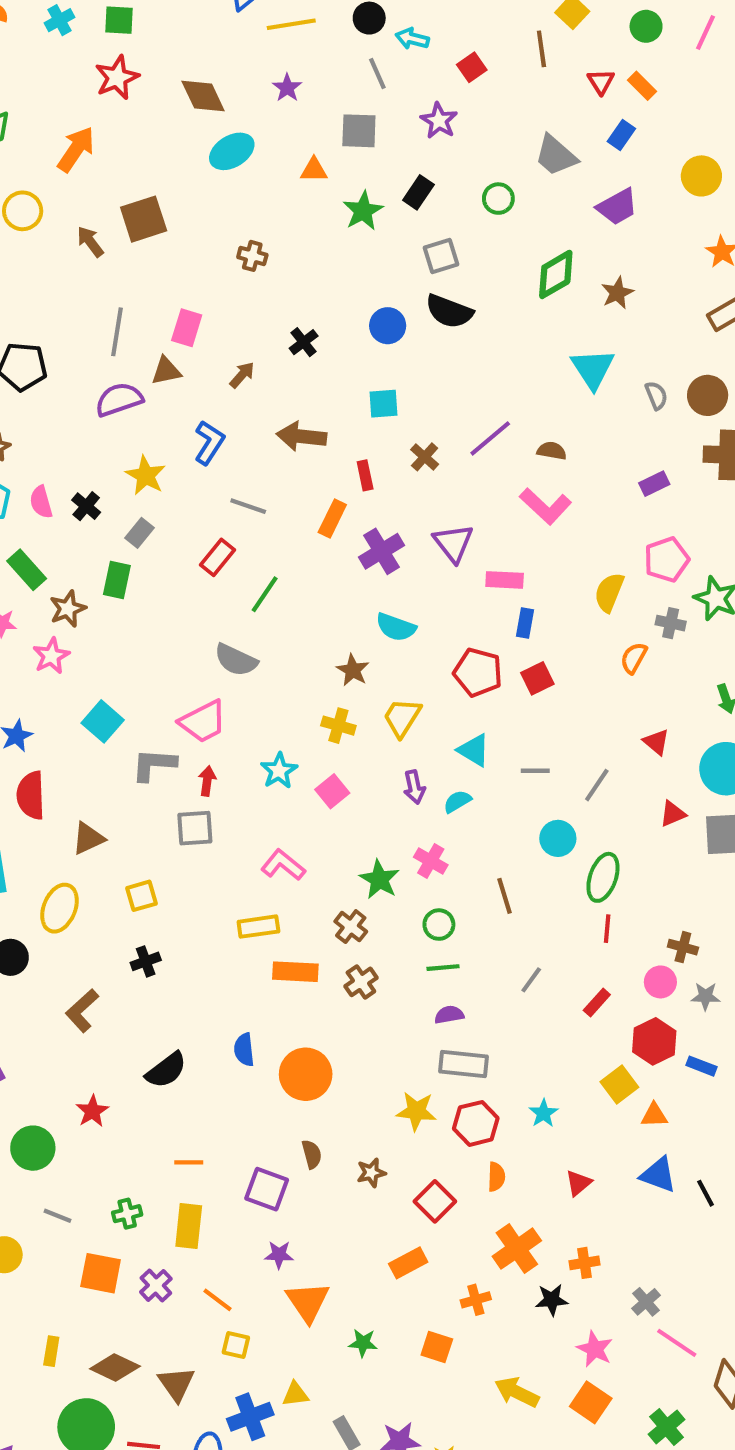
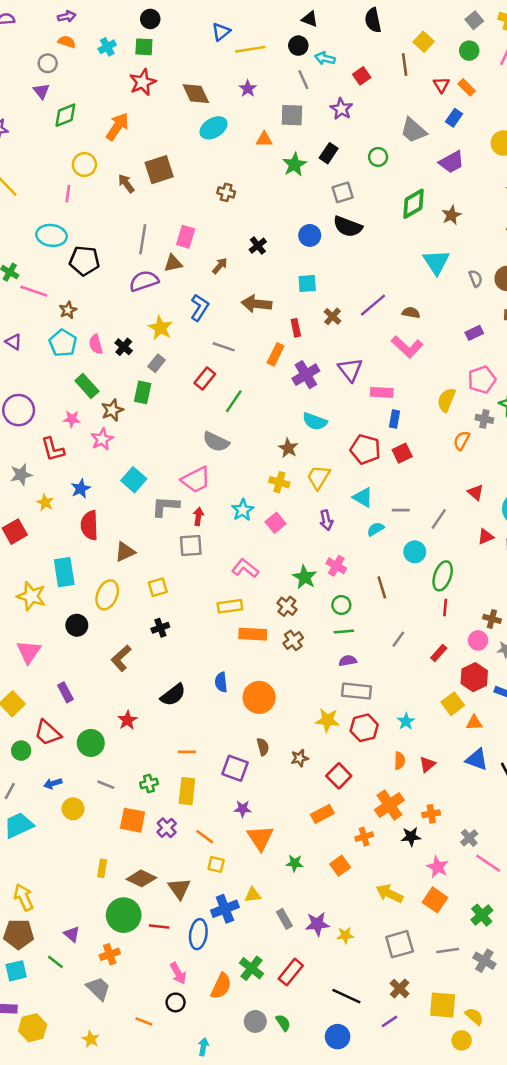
cyan semicircle: (457, 801) -> (376, 529), moved
orange semicircle: (496, 1177) -> (400, 761), moved
orange square: (437, 1347) -> (340, 866), turned 36

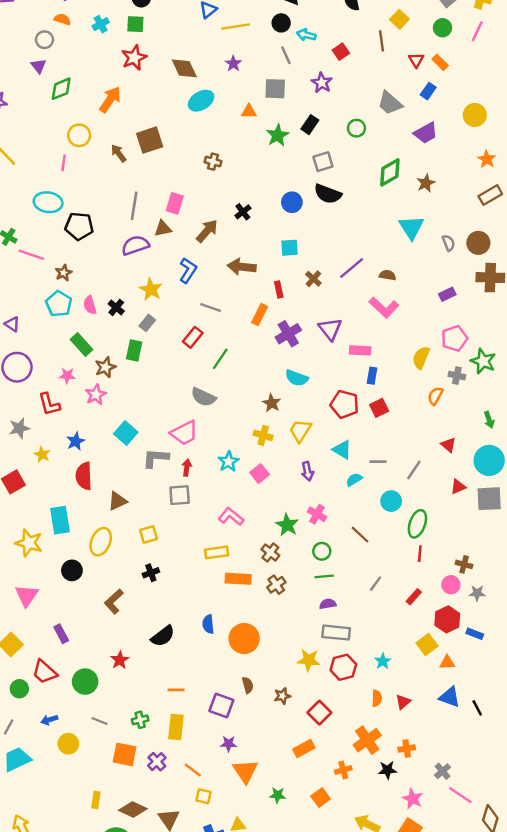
brown arrow: (220, 266) -> (207, 231), size x1.5
purple triangle: (14, 342) -> (12, 324), moved
brown line: (382, 587) -> (360, 535), turned -30

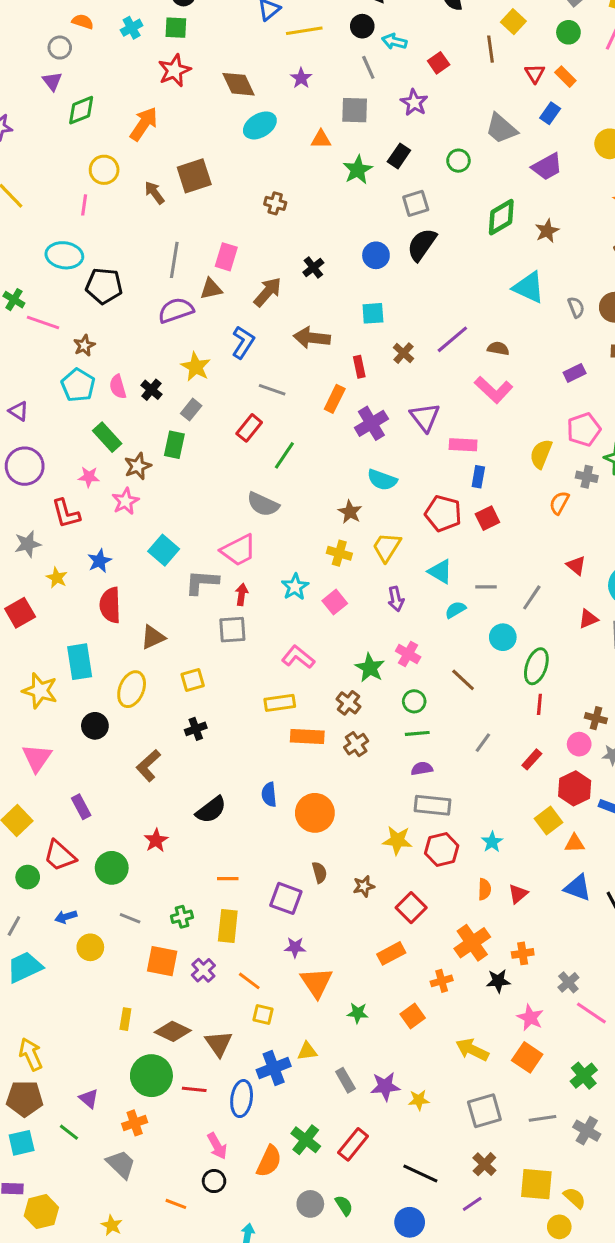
black semicircle: (328, 194) -> (422, 245), turned 104
cyan triangle: (411, 227) -> (529, 287), turned -32

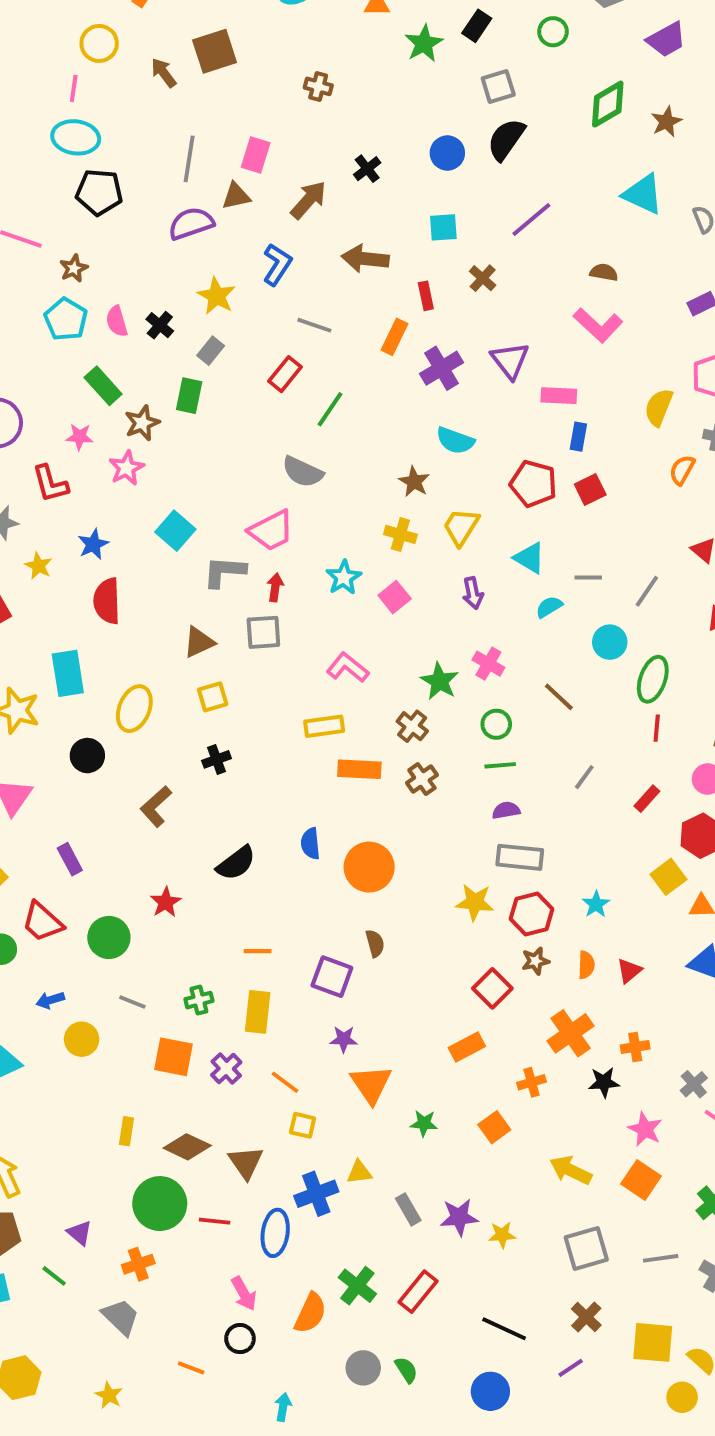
cyan ellipse: (64, 255) -> (76, 137), moved
purple line: (452, 339) -> (531, 220), moved
brown triangle: (153, 637) -> (199, 642), moved
brown star: (364, 886) -> (535, 961), moved

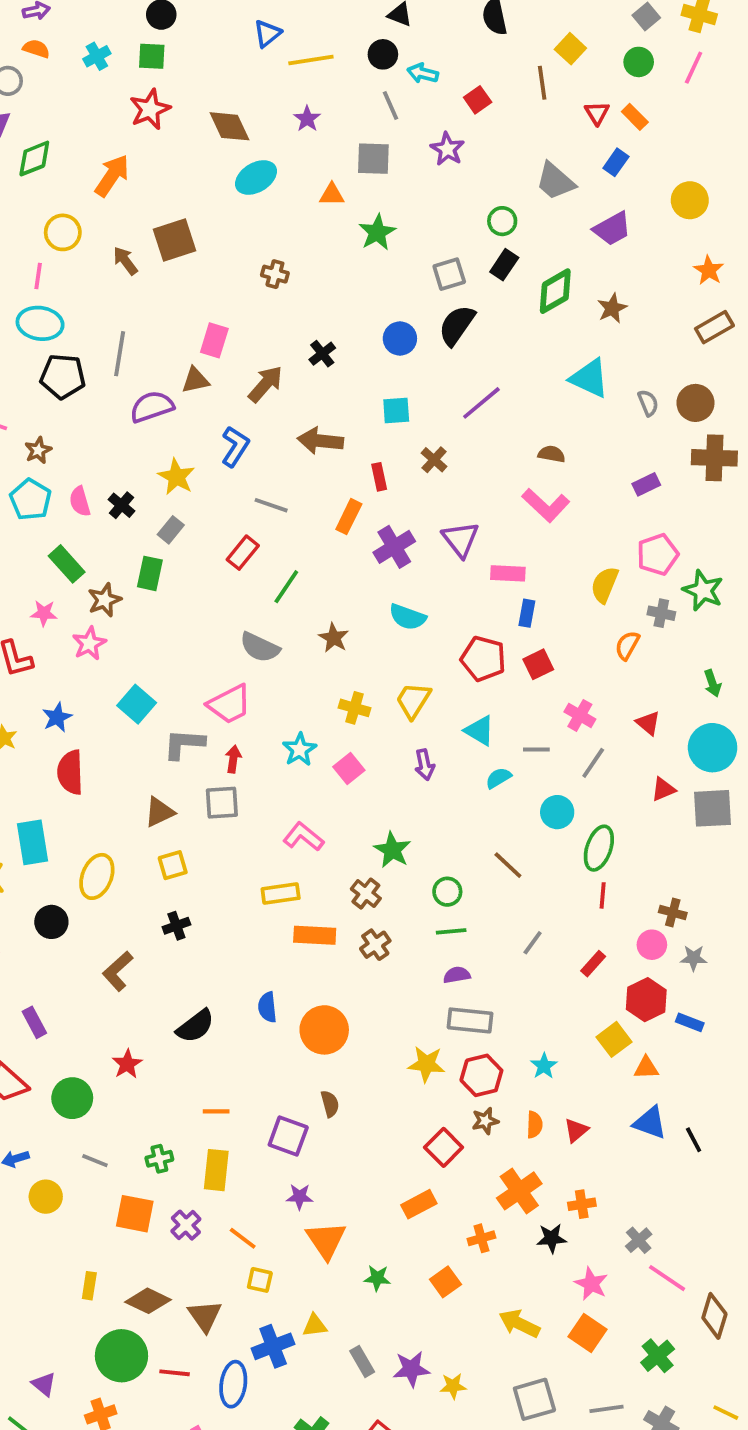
black rectangle: (477, 26) -> (504, 265), moved
gray line: (189, 159) -> (120, 354), moved
brown star: (414, 482) -> (334, 638), moved
pink cross: (488, 664) -> (580, 715), moved

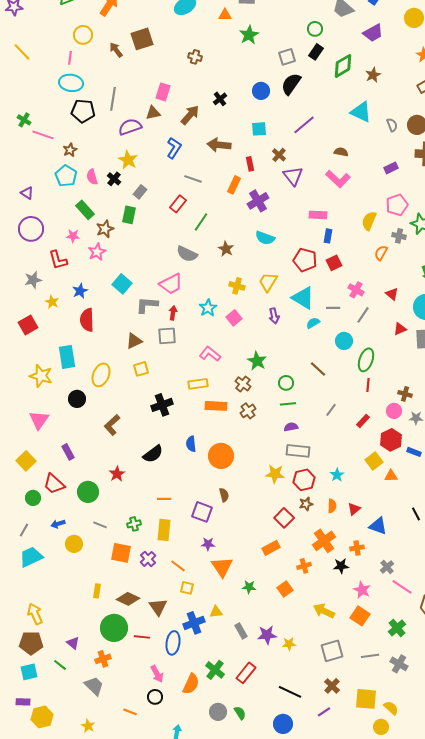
yellow star: (176, 477) -> (128, 160), moved
purple triangle: (461, 539) -> (293, 176), moved
cyan triangle: (480, 731) -> (303, 298), size x1.4
black cross: (176, 926) -> (162, 405), moved, size x1.5
blue triangle: (650, 1123) -> (378, 526), moved

